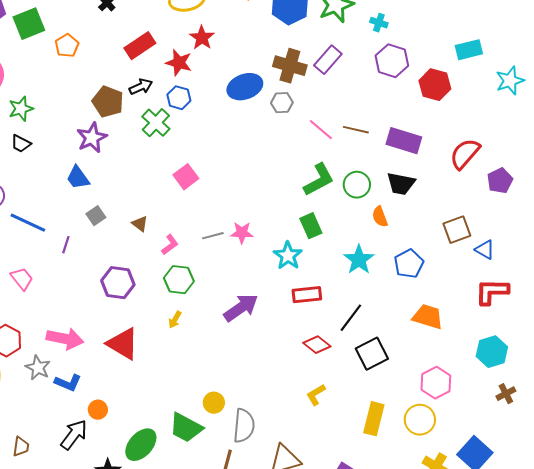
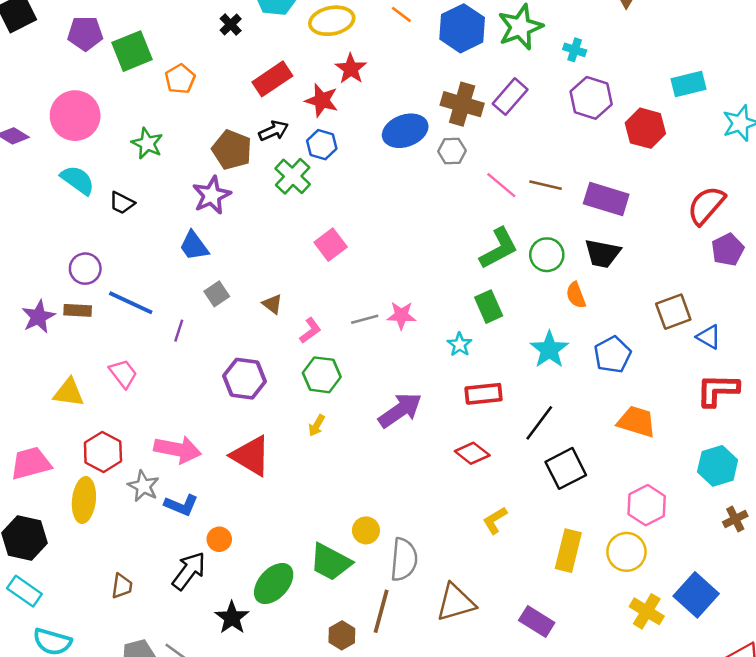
green star: (21, 109) -> (147, 143), moved, turned -30
red semicircle: (465, 154) -> (706, 205), moved
cyan star: (288, 256) -> (460, 344), size x0.7
red diamond: (317, 345) -> (472, 453), moved

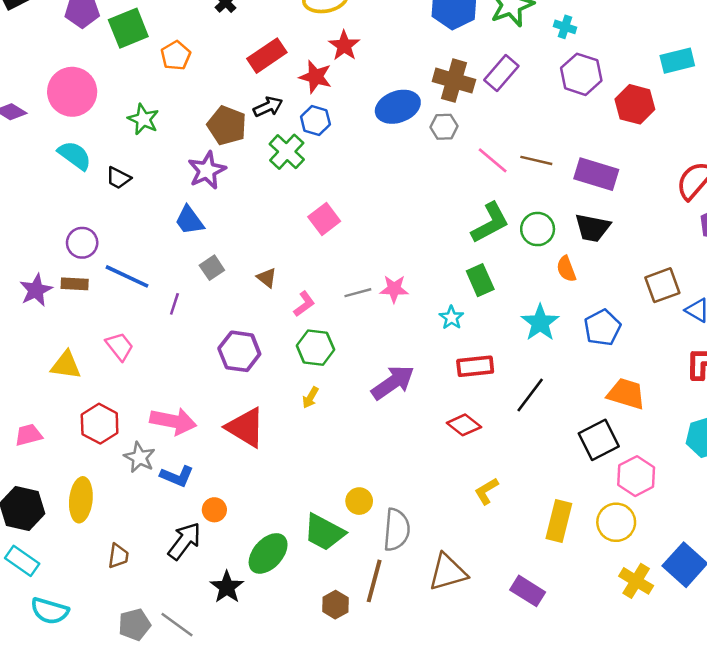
pink trapezoid: (31, 463) -> (28, 435), size x0.7
black square: (566, 468) -> (599, 440), moved
yellow ellipse: (84, 500) -> (81, 500), moved

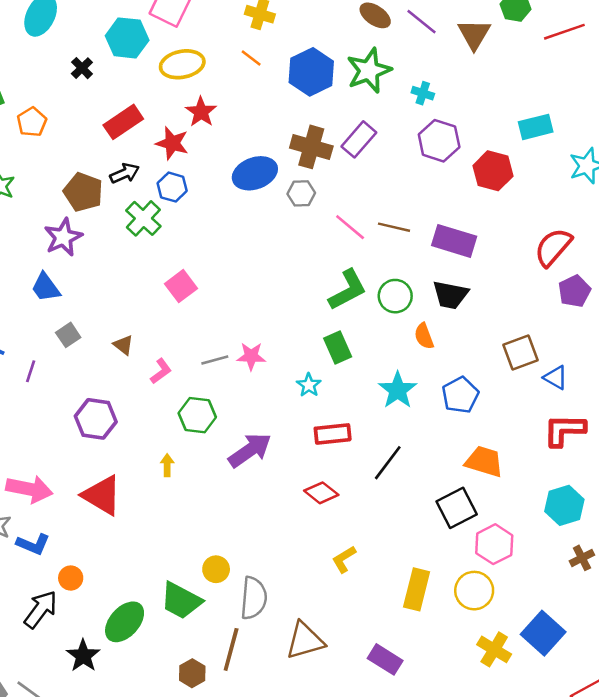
green hexagon: (315, 348) -> (197, 415), moved
yellow arrow: (310, 397) -> (167, 465), turned 150

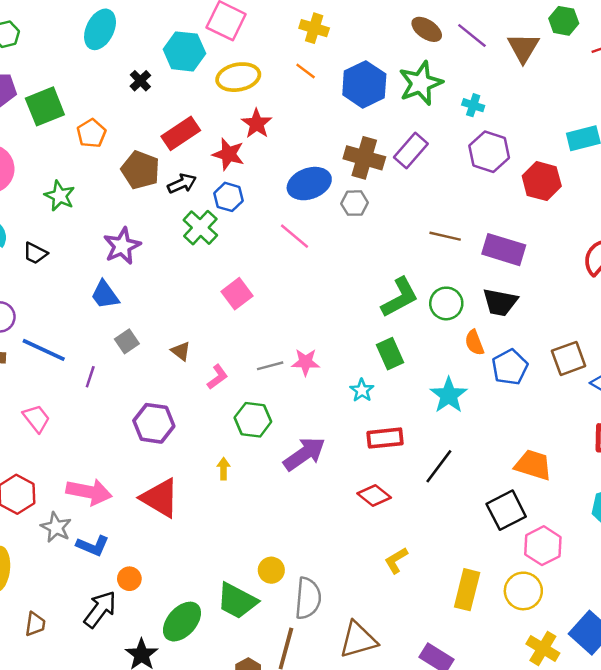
brown pentagon: (83, 192) -> (140, 170), moved
pink line: (350, 227) -> (295, 236), moved
blue pentagon: (460, 395) -> (510, 367), moved

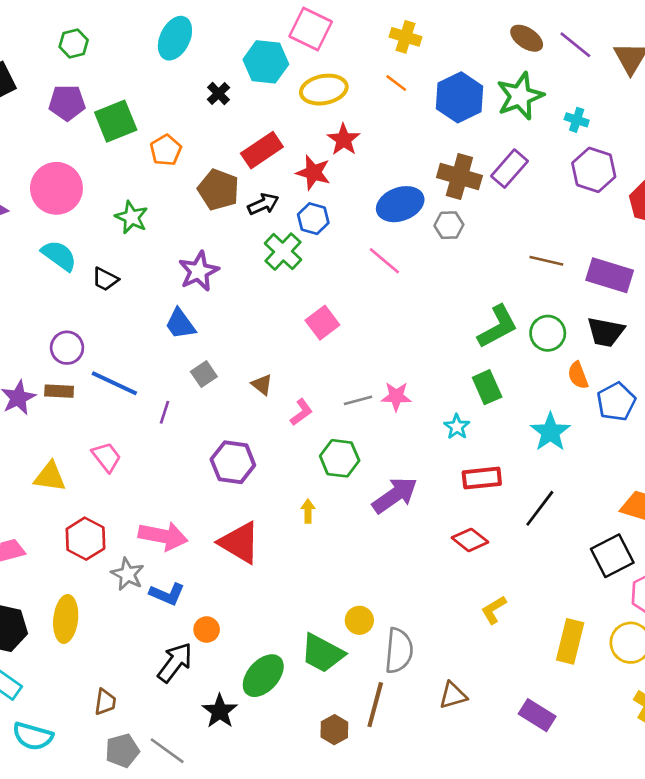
brown trapezoid: (35, 624) -> (105, 702), moved
brown triangle: (358, 640) -> (453, 695), size x0.7

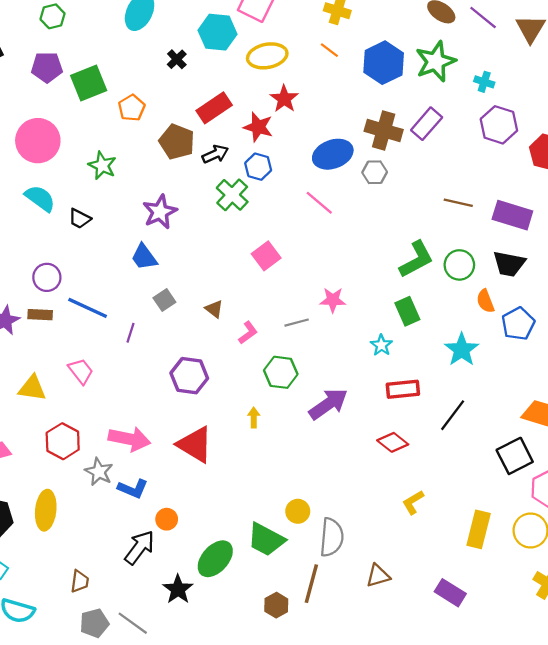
pink star: (396, 396) -> (333, 300), moved

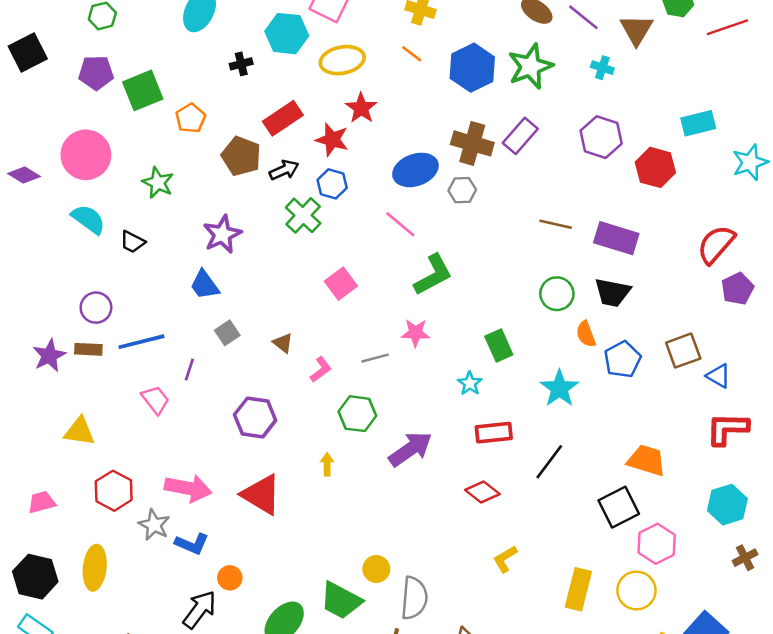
black cross: (177, 59) -> (241, 64), turned 30
cyan cross: (484, 82) -> (602, 68), moved
green L-shape: (416, 259) -> (433, 275), moved
blue line: (88, 308) -> (141, 342), turned -39
pink trapezoid: (81, 371) -> (155, 400), moved

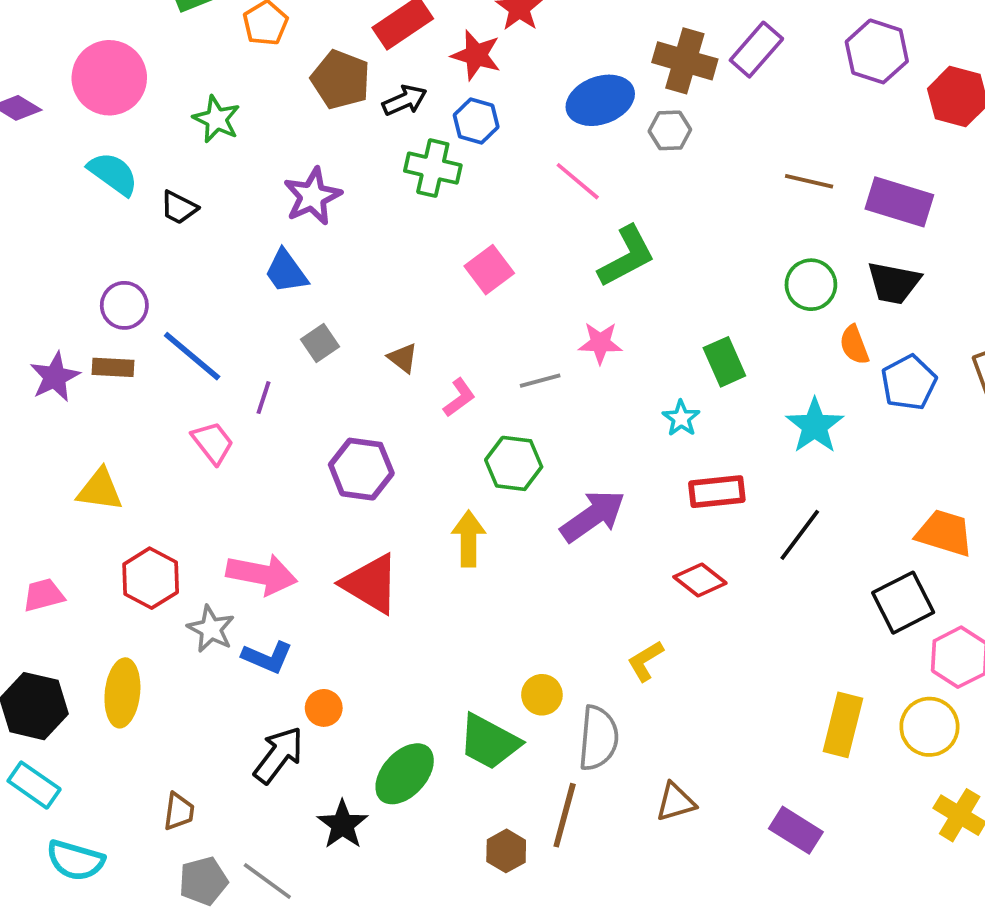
green cross: (303, 215) -> (433, 168), turned -30
blue line: (141, 342) -> (192, 356), turned 54
yellow arrow: (327, 464) -> (469, 539), size x1.6
yellow L-shape: (505, 559) -> (645, 661), moved

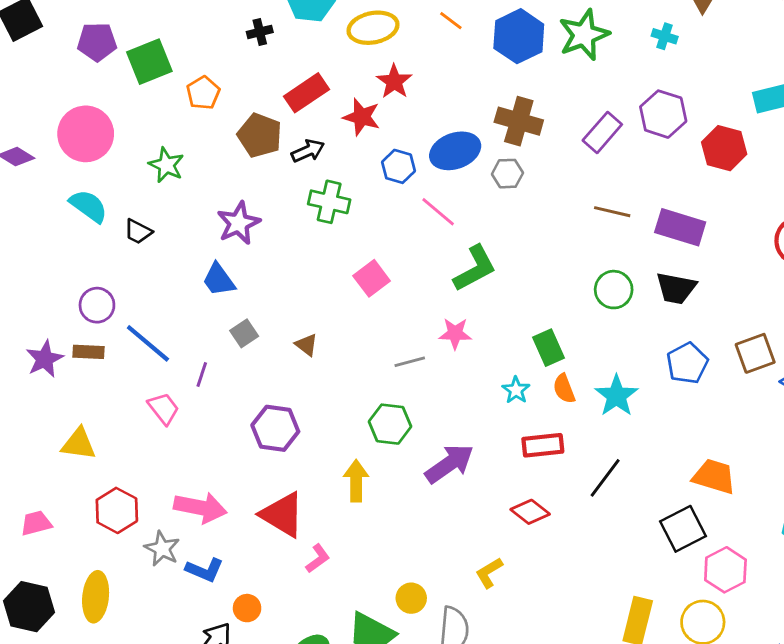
purple rectangle: (756, 50) -> (602, 132), moved
blue hexagon: (476, 121) -> (398, 166), moved
orange semicircle: (854, 345) -> (564, 389), moved
pink L-shape: (459, 398) -> (318, 559), moved

